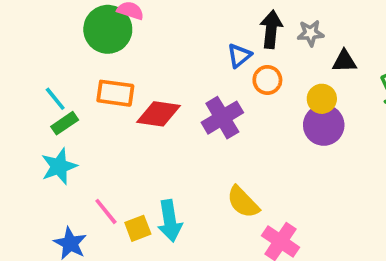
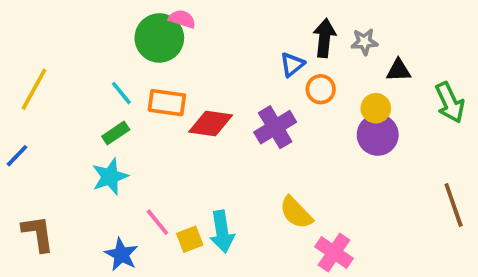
cyan line: (55, 99) -> (121, 93), moved

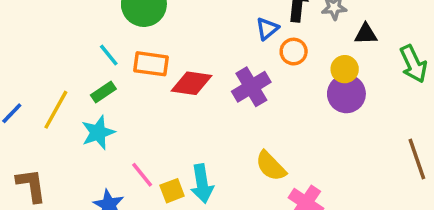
yellow line: (34, 89) -> (56, 110), moved

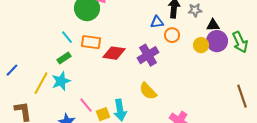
blue triangle: (267, 29) -> (157, 22), turned 32
purple circle: (346, 94) -> (217, 41), moved
yellow line: (56, 110) -> (41, 83), moved
yellow semicircle: (271, 166) -> (148, 91), moved

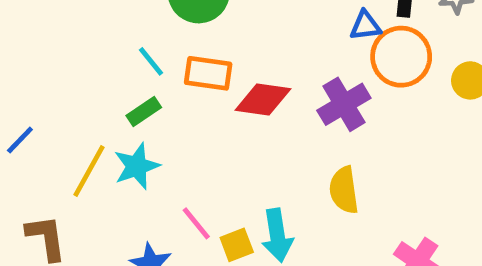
orange circle: (172, 35) -> (401, 57), size x1.6
yellow semicircle: (148, 91) -> (344, 190), turned 36

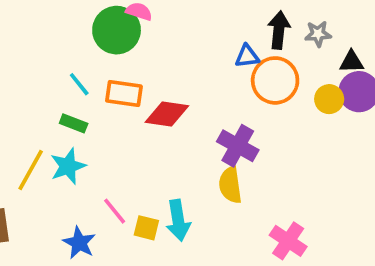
purple cross: (344, 104) -> (238, 146), moved, turned -30
green rectangle: (144, 111) -> (74, 123), turned 55
yellow square: (237, 245) -> (146, 228), turned 35

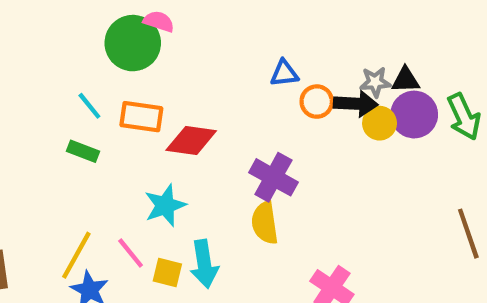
black arrow: (279, 30) -> (356, 104), moved, turned 87
gray star: (318, 34) -> (375, 82), moved
orange circle: (275, 80) -> (317, 102), size x0.6
cyan star: (68, 166) -> (165, 205), moved
yellow line: (31, 170) -> (76, 255), moved

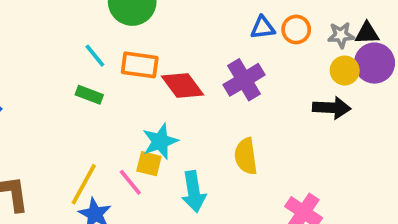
orange circle: (317, 102) -> (296, 29), moved
black arrow: (356, 104) -> (332, 108), moved
red diamond: (191, 140) -> (183, 85), turned 45
purple cross: (273, 177) -> (244, 80), moved, turned 30
yellow square: (167, 273) -> (149, 164), moved

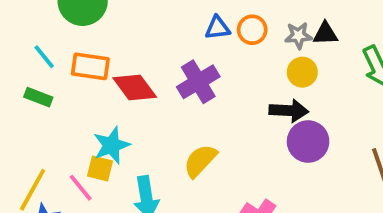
purple circle: (374, 63) -> (308, 141), moved
yellow semicircle: (246, 156) -> (200, 161), turned 51

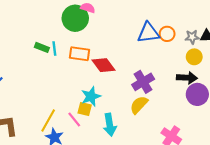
blue triangle: (217, 28) -> (148, 33), size x1.6
cyan line: (44, 57) -> (54, 48), turned 32
purple cross: (198, 82) -> (143, 82), moved
green rectangle: (38, 97) -> (42, 47), moved

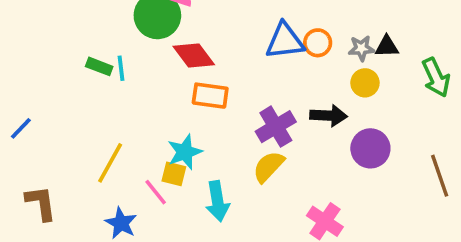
orange rectangle: (79, 54) -> (210, 96), moved
red diamond: (103, 65) -> (194, 56), moved
black arrow: (187, 78) -> (329, 116), moved
yellow line: (48, 120) -> (110, 163), moved

